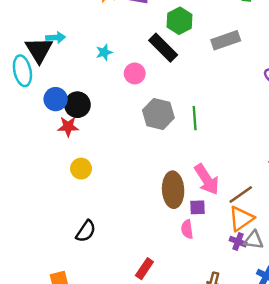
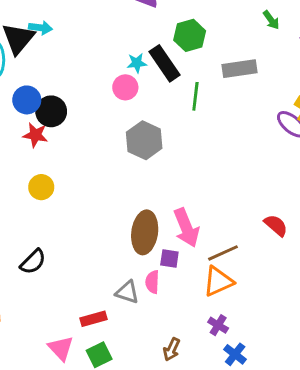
cyan star: (104, 52) -> (137, 63), moved
green line: (195, 118) -> (195, 96), moved
gray triangle: (254, 240) -> (127, 292), moved
purple cross: (238, 242) -> (218, 325), moved
red rectangle: (144, 269) -> (94, 319), turned 30

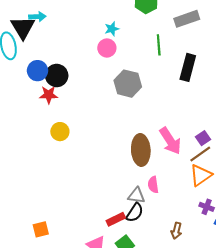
black rectangle: (164, 63) -> (188, 67), moved, turned 60
purple square: (169, 258) -> (203, 138), moved, turned -32
black semicircle: (33, 262) -> (135, 213), moved

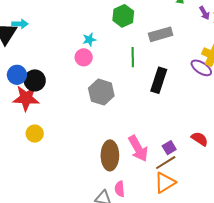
red star: (49, 95) -> (26, 98), size x1.5

